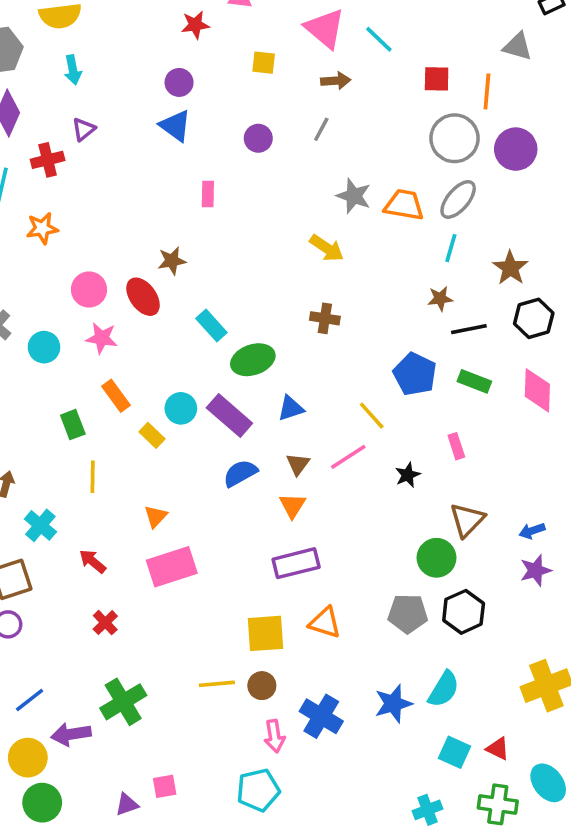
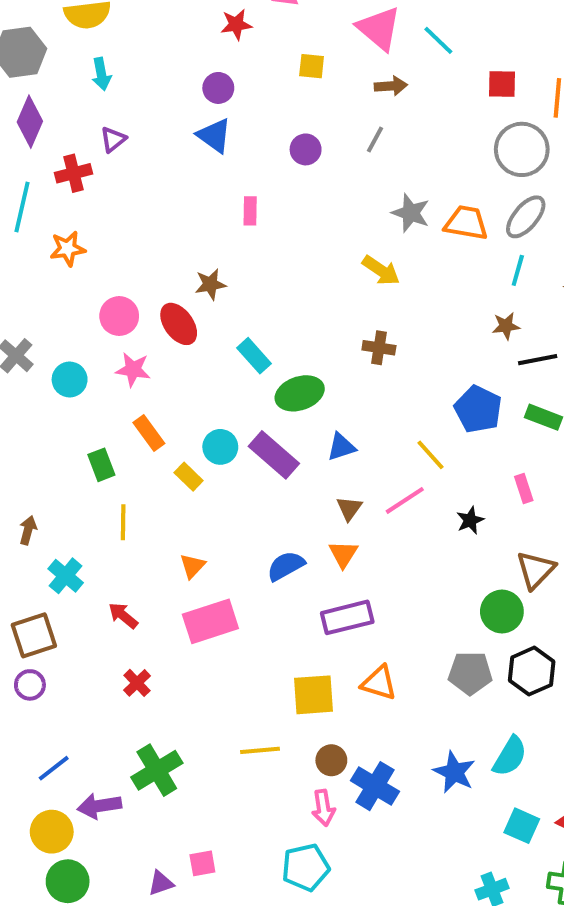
blue semicircle: (240, 473) -> (286, 566), moved
brown circle: (262, 686) -> (331, 760), moved
blue star: (393, 704) -> (454, 772), turned -30

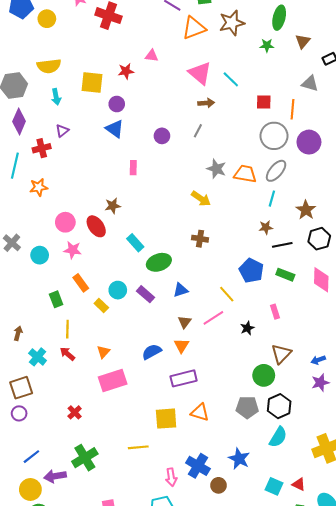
yellow square: (312, 66) -> (92, 82), moved, size x1.6
purple rectangle: (274, 455) -> (146, 294), size x0.7
red arrow: (123, 615) -> (67, 354), moved
cyan semicircle: (510, 756) -> (278, 437), moved
brown circle: (331, 760) -> (218, 485), moved

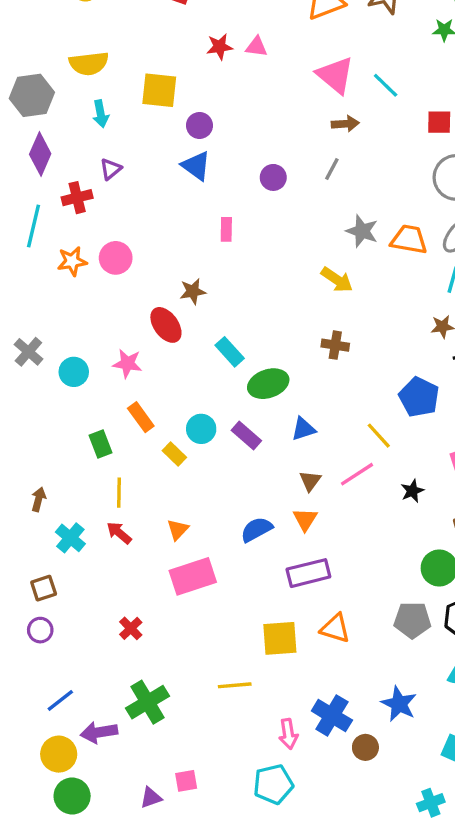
red star: (126, 71) -> (220, 47), moved
pink circle: (65, 222) -> (116, 258), moved
brown square: (21, 388) -> (44, 588), size x0.7

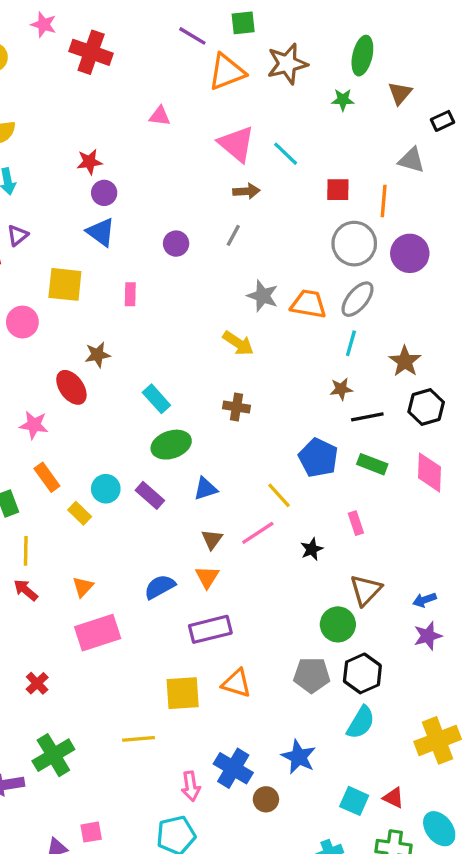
red star: (220, 47) -> (89, 162), moved
yellow square: (159, 90) -> (65, 284), moved
cyan rectangle: (230, 352) -> (156, 399), moved

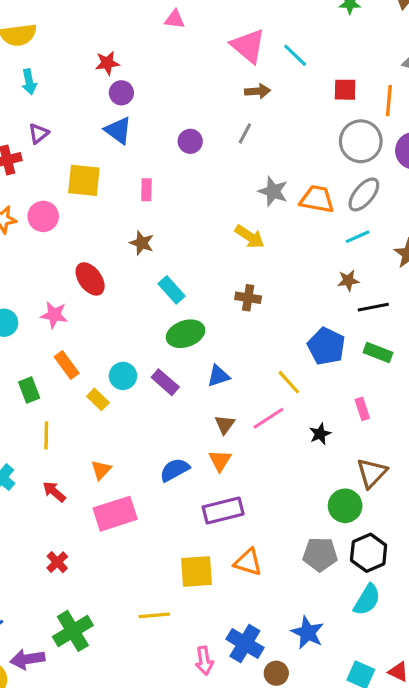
cyan line: (351, 343) -> (358, 237), turned 50
brown star: (98, 355) -> (142, 243), moved, turned 30
red arrow: (26, 590) -> (54, 492), moved

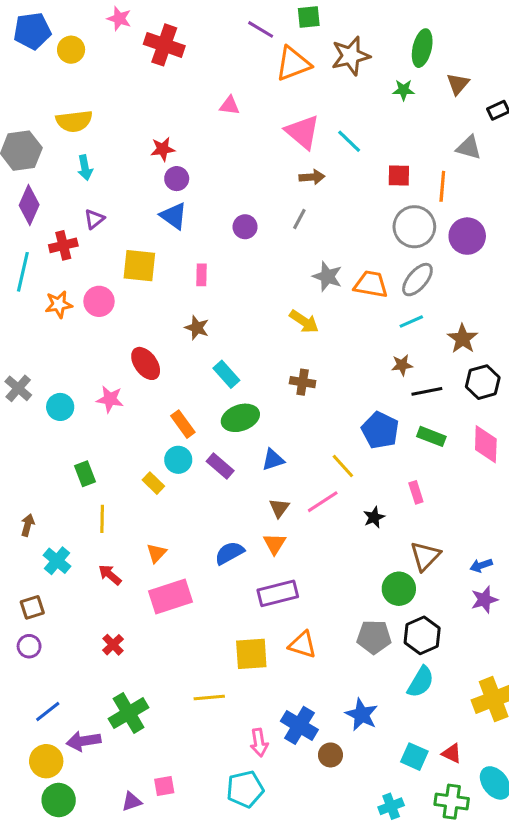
orange rectangle: (67, 365) -> (183, 424), moved

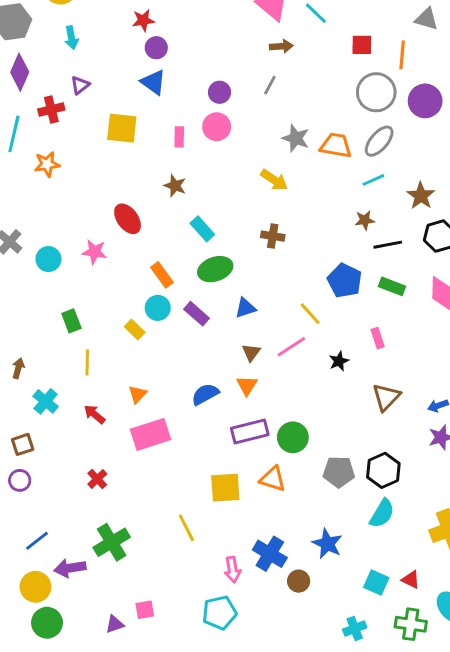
pink circle: (99, 301) -> (217, 127), moved
green circle: (399, 589) -> (293, 437), moved
yellow line: (209, 697) -> (186, 528), turned 68

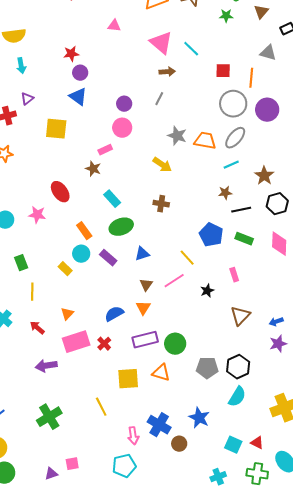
pink rectangle: (179, 137) -> (105, 150), moved, turned 64
red cross: (97, 479) -> (104, 344), moved
purple arrow: (70, 568) -> (46, 366), moved

